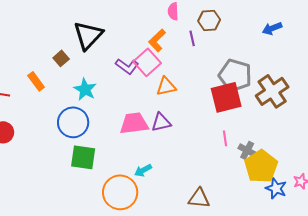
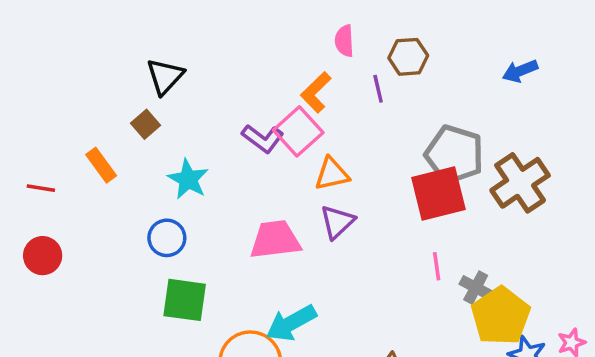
black triangle: (88, 35) -> (165, 76), moved, size x0.7
blue circle: (73, 122) -> (167, 238), size x0.7
purple triangle: (161, 122) -> (337, 222), moved, turned -30
cyan arrow: (143, 170) -> (291, 323), size x1.6

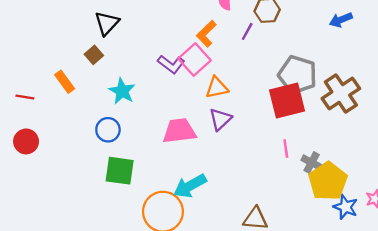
purple line: (378, 89) -> (247, 31), turned 42

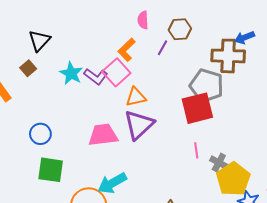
cyan star: (122, 91) -> (71, 73), moved
brown cross: (341, 93) -> (228, 56), moved, turned 36
purple triangle: (220, 119) -> (139, 125), size x1.5

